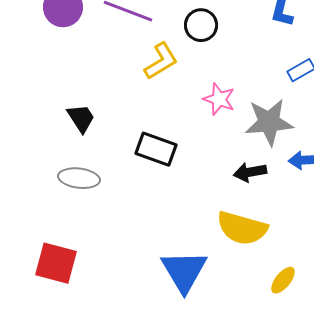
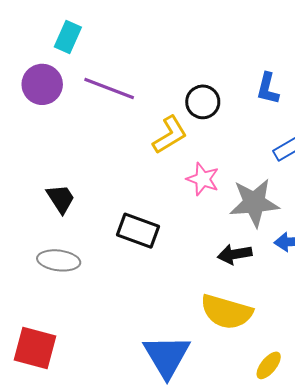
black circle: (201, 25) -> (203, 102), moved
yellow L-shape: (161, 61) -> (170, 135), moved

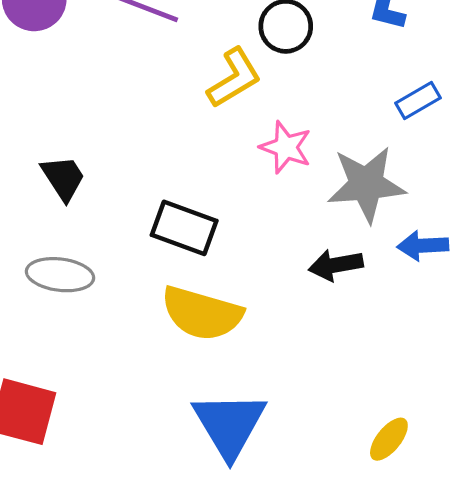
yellow semicircle: (226, 312) -> (202, 313), moved

